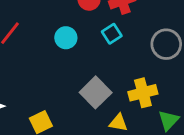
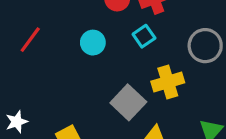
yellow cross: (143, 93) -> (168, 82), moved

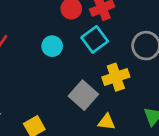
cyan square: (144, 36) -> (95, 39), size x1.4

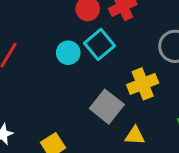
cyan square: (95, 39) -> (100, 44), moved

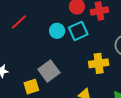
gray square: (107, 107) -> (49, 71), moved

